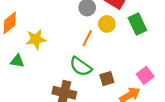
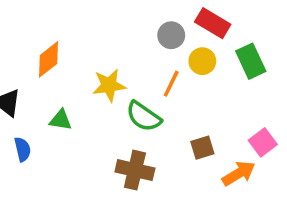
yellow star: (36, 39) -> (109, 85), moved
green semicircle: (81, 67) -> (144, 116), moved

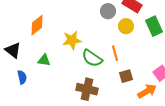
orange line: (171, 84) -> (115, 53), moved, turned -42

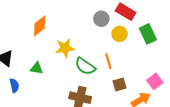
orange diamond: (37, 25) -> (40, 26), moved

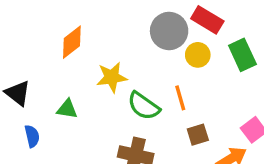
gray circle: (101, 19) -> (169, 31), size x1.5

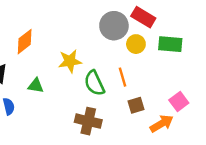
orange diamond: (72, 42) -> (25, 42), moved
green rectangle: (242, 55) -> (170, 44), turned -60
green semicircle: (144, 106) -> (94, 83), turned 30

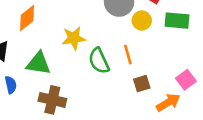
green triangle: (36, 86) -> (38, 63), size x1.5
brown cross: (88, 121) -> (52, 100), moved

